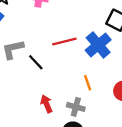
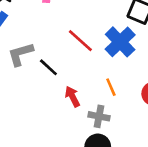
red line: (64, 42) -> (80, 41), turned 60
red arrow: (47, 104) -> (72, 96), moved

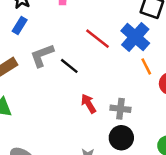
orange line: (111, 87) -> (146, 66), moved
red arrow: (72, 96) -> (89, 104), moved

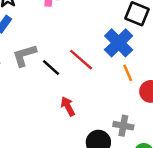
red line: (98, 39) -> (81, 60), moved
gray cross: (120, 109) -> (123, 126), moved

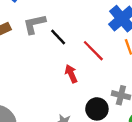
red line: (81, 60) -> (93, 51), moved

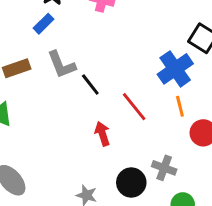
gray L-shape: (34, 24) -> (61, 65), turned -105

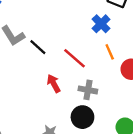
blue cross: (175, 69) -> (101, 24), size x0.7
gray cross: (164, 168) -> (88, 90), moved

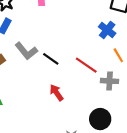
red arrow: (54, 83) -> (56, 93), moved
gray cross: (88, 90) -> (110, 81), moved

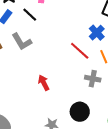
black line: (51, 59) -> (30, 15), moved
red line: (86, 65) -> (80, 51), moved

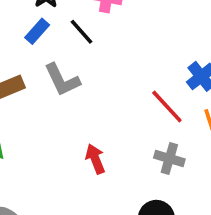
gray cross: (93, 79) -> (169, 159), moved

